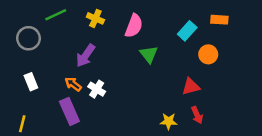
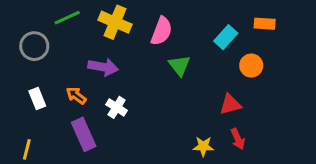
yellow cross: (95, 18) -> (115, 22), size x1.5
purple arrow: (86, 56) -> (103, 67), turned -115
orange arrow: (73, 84) -> (76, 95), moved

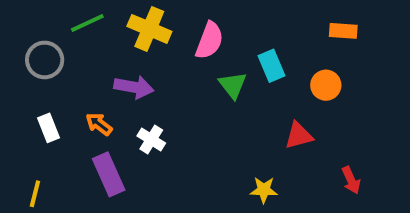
cyan rectangle: (226, 37) -> (272, 66), moved, turned -65
red arrow: (238, 139) -> (351, 180), moved

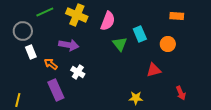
white rectangle: (48, 128) -> (31, 52), moved

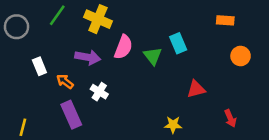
green line: (45, 12) -> (57, 15), turned -30
pink semicircle: (108, 21) -> (123, 47), moved
gray circle: (23, 31) -> (17, 27), moved
orange circle: (168, 44) -> (241, 56), moved

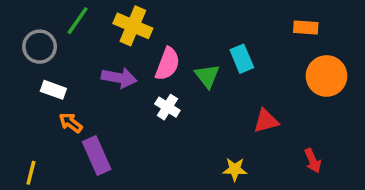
gray circle: (17, 27) -> (40, 47), moved
orange circle: (241, 56) -> (326, 76), size x1.5
white rectangle: (39, 66) -> (53, 90), turned -48
orange arrow: (65, 81) -> (71, 123), moved
white cross: (99, 92) -> (167, 107), moved

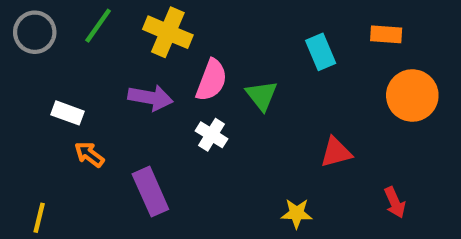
gray circle: (40, 47) -> (35, 32), moved
cyan rectangle: (242, 59) -> (321, 52), moved
purple rectangle: (97, 155) -> (150, 192), moved

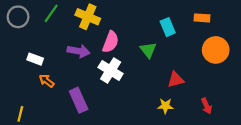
green triangle: (262, 95) -> (148, 50), moved
white cross: (212, 135) -> (111, 70), size x1.5
yellow star: (297, 213) -> (165, 106), moved

